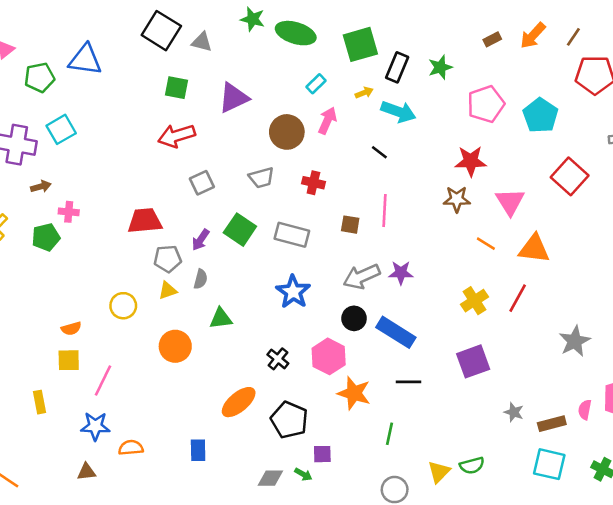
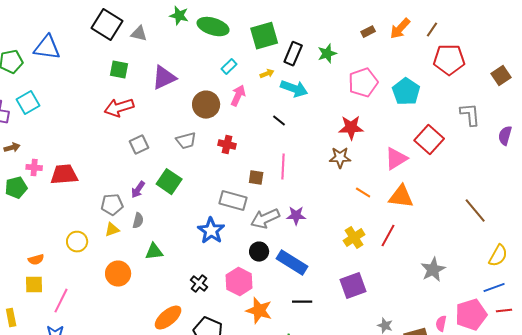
pink triangle: (510, 202) -> (396, 159), moved, turned 30
red trapezoid: (145, 221) -> (64, 175), moved
gray rectangle: (292, 235) -> (233, 201), moved

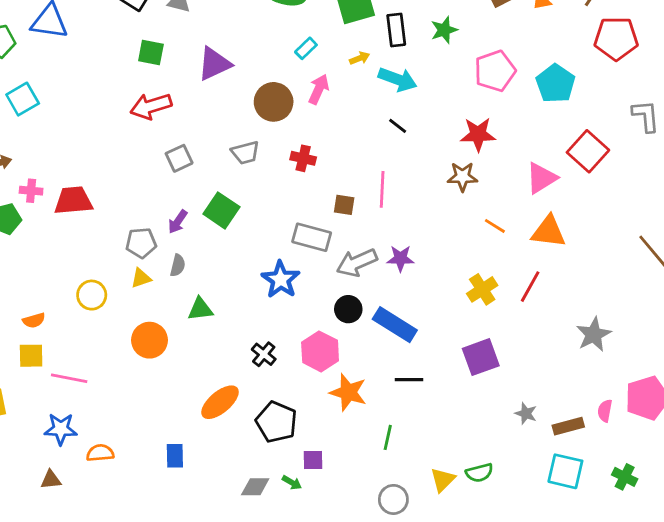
black rectangle: (293, 54) -> (396, 30), turned -30
black line: (279, 121) -> (398, 126), moved
pink line: (61, 301) -> (69, 378), turned 75

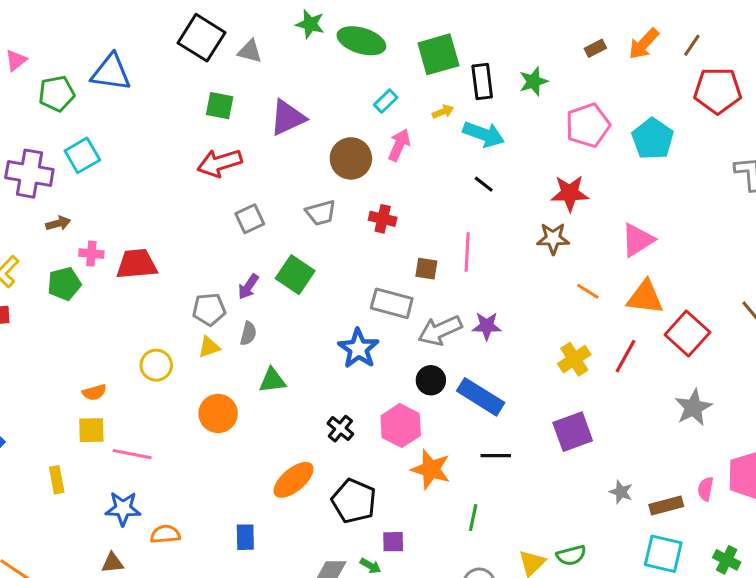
red square: (588, 151) -> (687, 333), moved

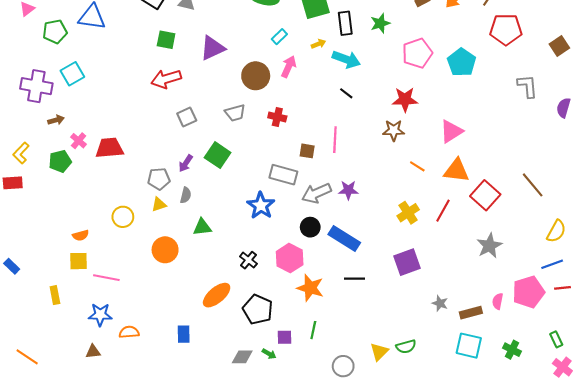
pink cross: (91, 254) -> (79, 141), turned 35
green line: (473, 518) -> (313, 330), moved

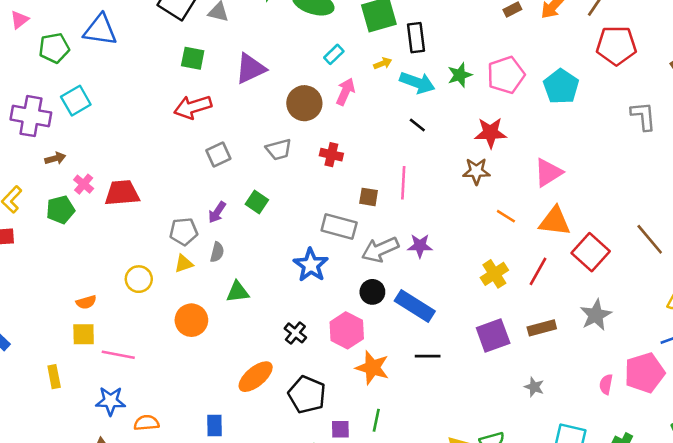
green star: (380, 23) -> (460, 75), moved
green square: (218, 155) -> (257, 202), size x0.7
brown rectangle: (471, 313) -> (542, 328), moved

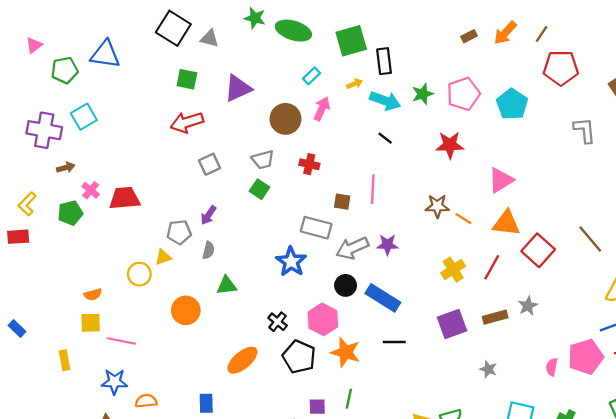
brown star: (476, 171) -> (437, 206), moved
green square: (257, 202) -> (259, 189), moved
yellow triangle: (184, 264) -> (163, 257), moved
gray star: (596, 315) -> (528, 306), moved, size x0.7
black pentagon: (307, 395) -> (299, 357), moved

